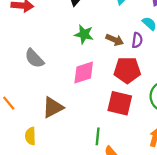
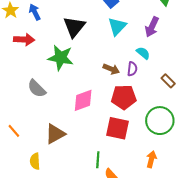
green star: (84, 34) -> (61, 58), moved, size x1.4

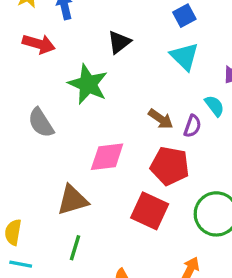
cyan triangle: (117, 26) -> (184, 56), turned -42
black triangle: (74, 27) -> (119, 42), size x0.7
brown triangle: (55, 134) -> (72, 200), moved
green line: (98, 160) -> (75, 248), moved

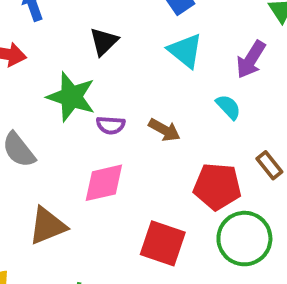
purple semicircle: (192, 126) -> (111, 125), moved, turned 80
red pentagon: (170, 166) -> (217, 186), moved
brown triangle: (72, 200) -> (48, 226), moved

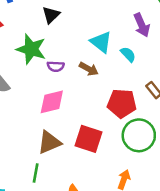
cyan triangle: (185, 51) -> (101, 42), moved
purple arrow: (251, 59) -> (142, 25), turned -55
brown triangle: (48, 226) -> (49, 142), moved

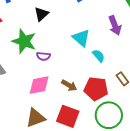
cyan semicircle: (128, 54) -> (98, 56), moved
brown arrow: (89, 69) -> (69, 85), moved

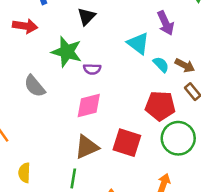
purple arrow: (115, 25) -> (166, 23), moved
brown arrow: (69, 85) -> (185, 65), moved

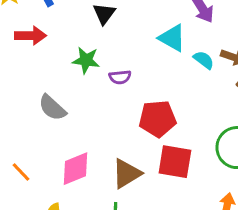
green star: (67, 52) -> (86, 60), size x0.7
pink diamond: (89, 105) -> (76, 169), moved
red pentagon: (160, 106) -> (158, 119), moved

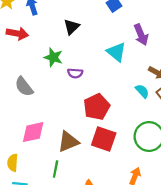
cyan semicircle: (204, 60) -> (142, 91), moved
red pentagon: (158, 119) -> (97, 107), turned -30

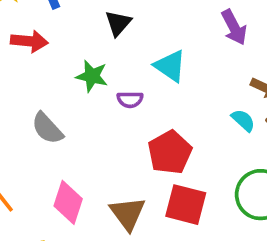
cyan triangle: (116, 52) -> (170, 66), moved
pink diamond: (33, 132) -> (68, 202), turned -55
brown triangle: (68, 142) -> (128, 214), turned -40

